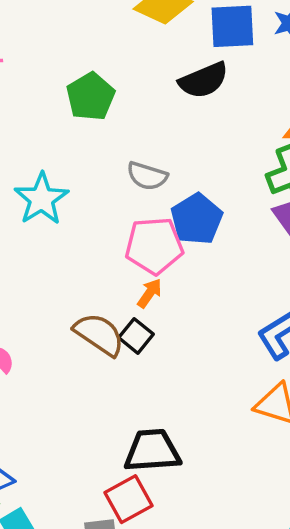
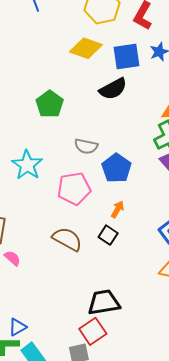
pink pentagon: (154, 246) -> (74, 188), moved
orange arrow: (150, 293) -> (118, 209), moved
black square: (136, 336) -> (108, 235), moved

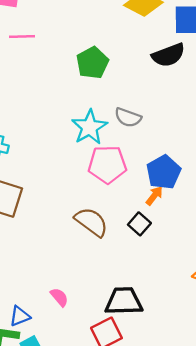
cyan star: (27, 165) -> (89, 127), moved
blue pentagon: (117, 168) -> (164, 172), moved
pink semicircle: (12, 258) -> (59, 297), moved

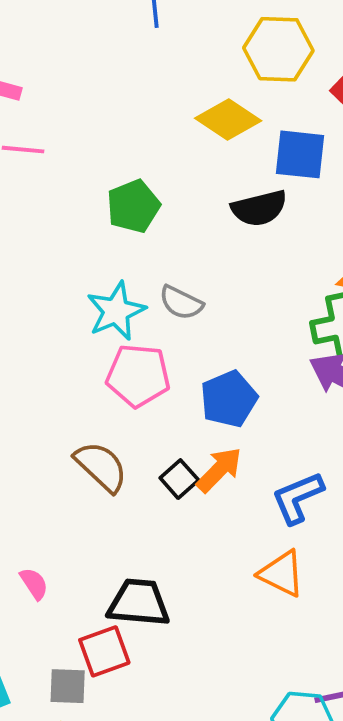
orange arrow: (154, 196) -> (219, 470), moved, size x1.5

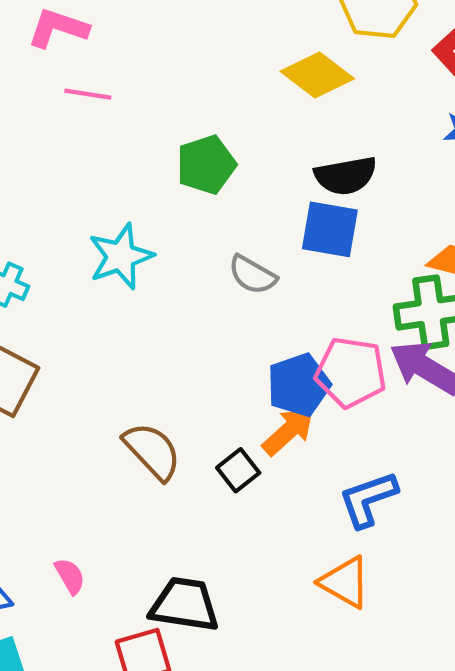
blue square: (300, 154) -> (330, 229), moved
cyan star: (116, 311) -> (121, 256), moved
pink pentagon: (138, 376) -> (351, 372), moved
orange arrow: (219, 470) -> (288, 431), moved

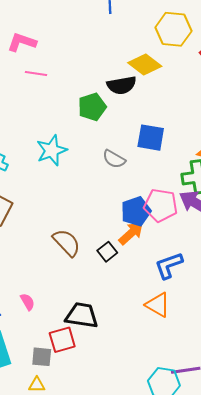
black semicircle: (346, 176) -> (122, 85), moved

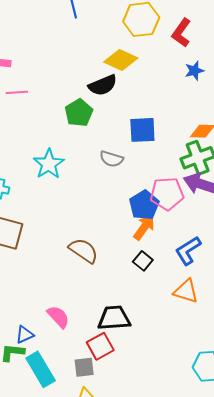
black square: (107, 252) -> (143, 261), moved
pink semicircle: (27, 302) -> (58, 317), size x1.4

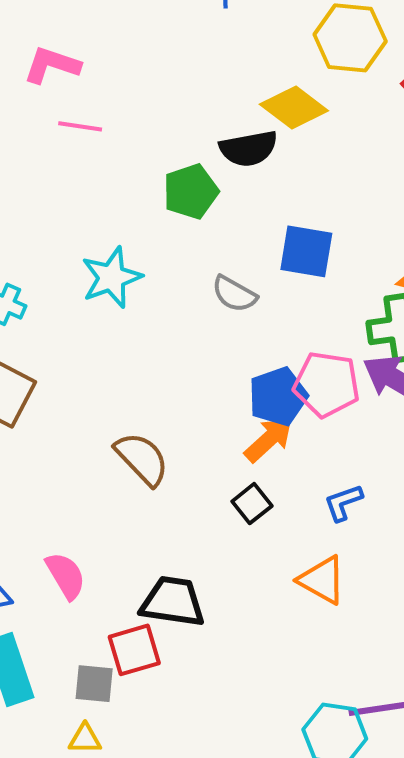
blue L-shape: (188, 251) -> (343, 503), size x0.7

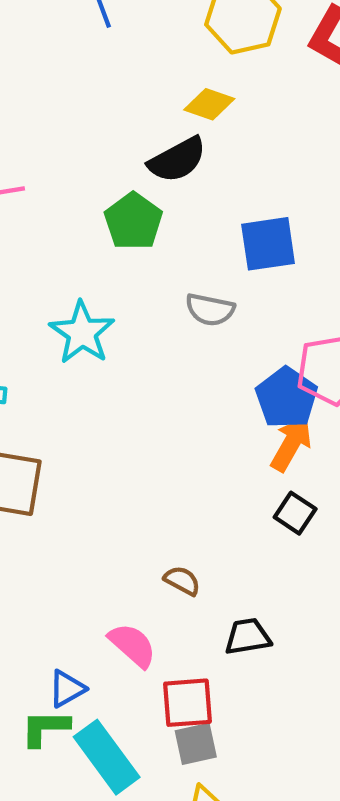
yellow diamond: (294, 108) -> (209, 104), size x0.7
brown semicircle: (142, 459) -> (182, 581), moved, size x0.6
black trapezoid: (173, 602) -> (248, 637), size x0.7
red square: (134, 650) -> (188, 703), moved, turned 30

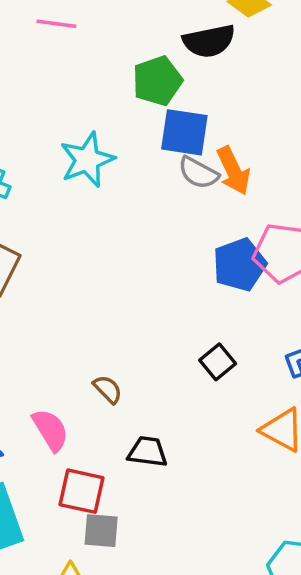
blue square: (268, 244) -> (184, 132), moved
orange arrow: (291, 444) -> (233, 171), moved, turned 108
gray square: (196, 744) -> (101, 531), moved

